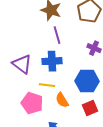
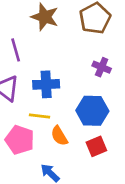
purple line: (57, 35) -> (16, 50), moved

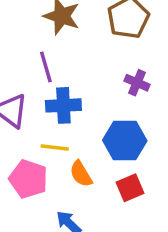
purple line: (16, 50) -> (46, 67), moved

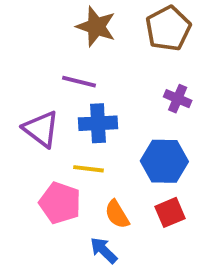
purple line: (46, 67) -> (79, 82), turned -60
orange semicircle: (81, 174) -> (117, 214), moved

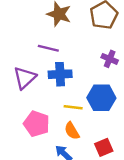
purple triangle: (41, 129) -> (25, 78), turned 40
yellow line: (88, 169) -> (73, 107), moved
red square: (170, 212) -> (104, 147), moved

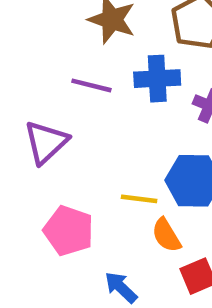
blue cross: (60, 74) -> (157, 79), moved
orange semicircle: (72, 131) -> (166, 235), moved

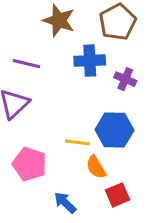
purple line: (91, 85) -> (26, 64), moved

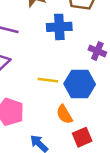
purple cross: (125, 79) -> (97, 51), moved
yellow line: (77, 142) -> (48, 80), moved

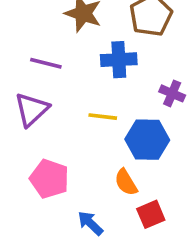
yellow line: (48, 80) -> (103, 117), moved

